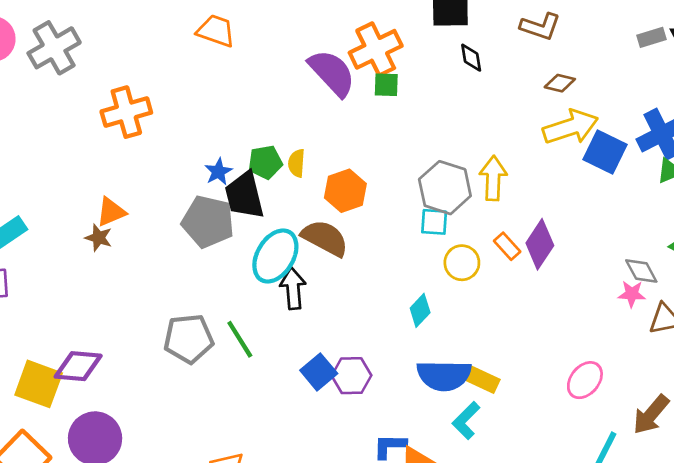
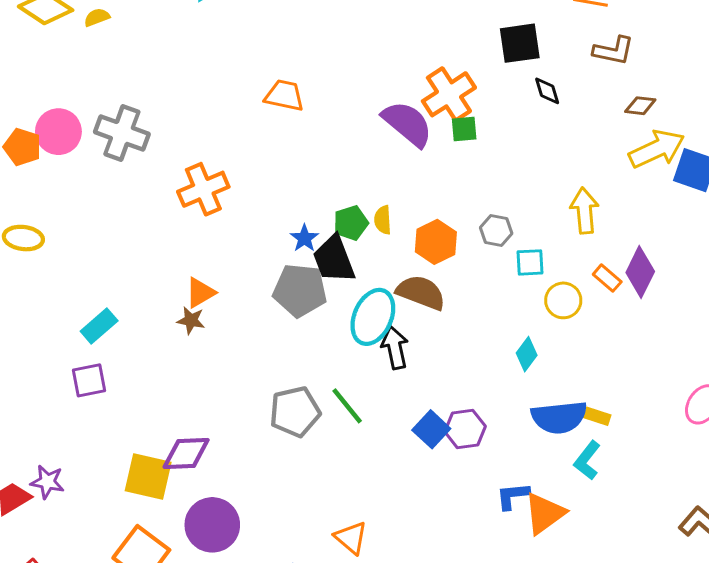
gray cross: (54, 48) -> (122, 133), turned -33
gray hexagon: (445, 188) -> (496, 230), moved, size x0.6
yellow rectangle: (481, 379) -> (597, 416), size x0.7

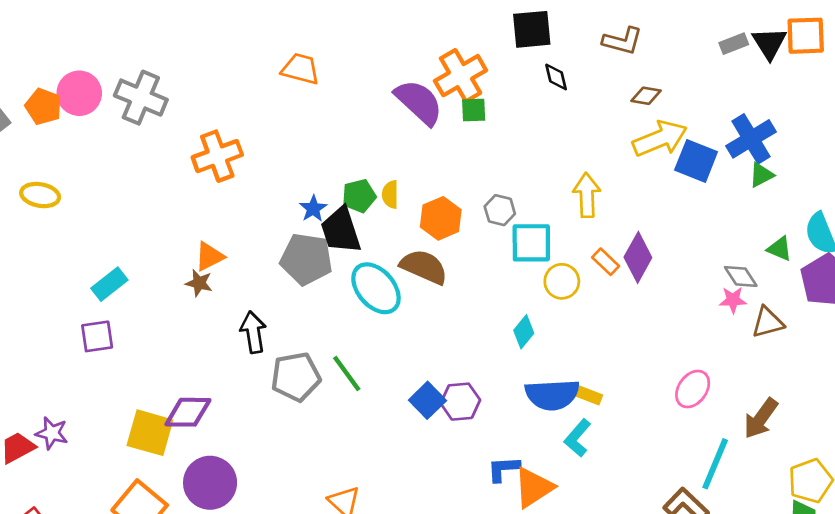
cyan square: (530, 262) -> (531, 243), size x1.5
cyan ellipse: (373, 317) -> (376, 288), turned -68
black arrow: (395, 348) -> (253, 332), moved

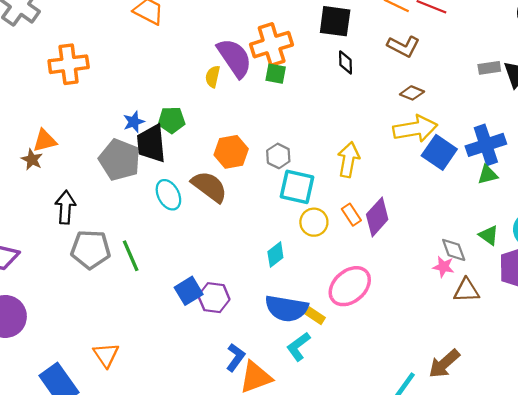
yellow semicircle: (390, 194) -> (213, 77), moved
cyan ellipse: (376, 288) -> (168, 195), size x0.7
pink ellipse: (693, 389) -> (350, 286), moved, size x1.4
blue L-shape: (503, 469) -> (236, 357), turned 116

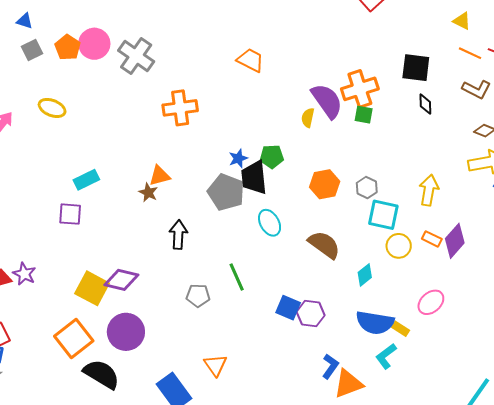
brown semicircle: (209, 187) -> (324, 245), moved
orange rectangle: (351, 215) -> (432, 239), turned -30
gray pentagon: (91, 249) -> (198, 295), moved, size x0.7
pink ellipse: (350, 286) -> (431, 302), size x0.7
blue square: (189, 291) -> (288, 308), turned -35

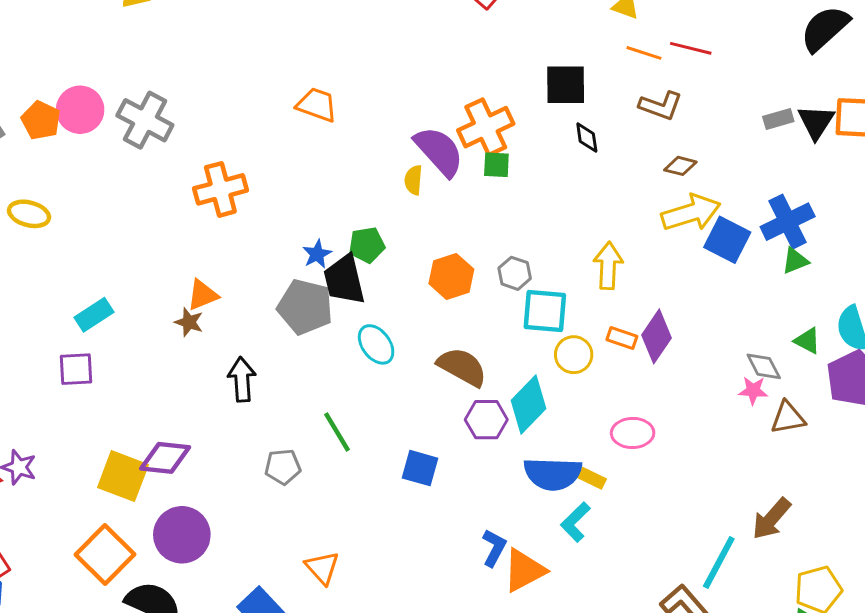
cyan diamond: (365, 275) -> (528, 405), size x1.6
pink ellipse: (431, 302) -> (633, 433), turned 48
purple hexagon: (311, 314) -> (486, 420), moved

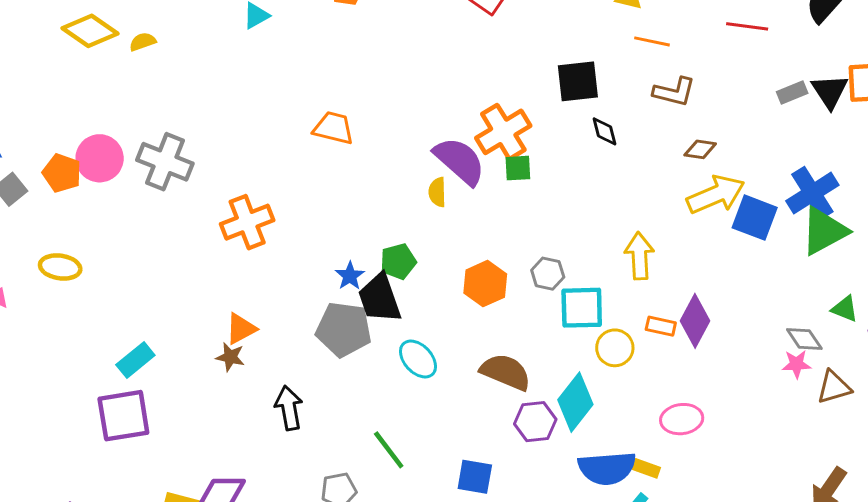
red line: (691, 48) -> (747, 26), moved
green triangle: (795, 261) -> (824, 231), size x1.8
purple square: (76, 369) -> (123, 416), size x1.5

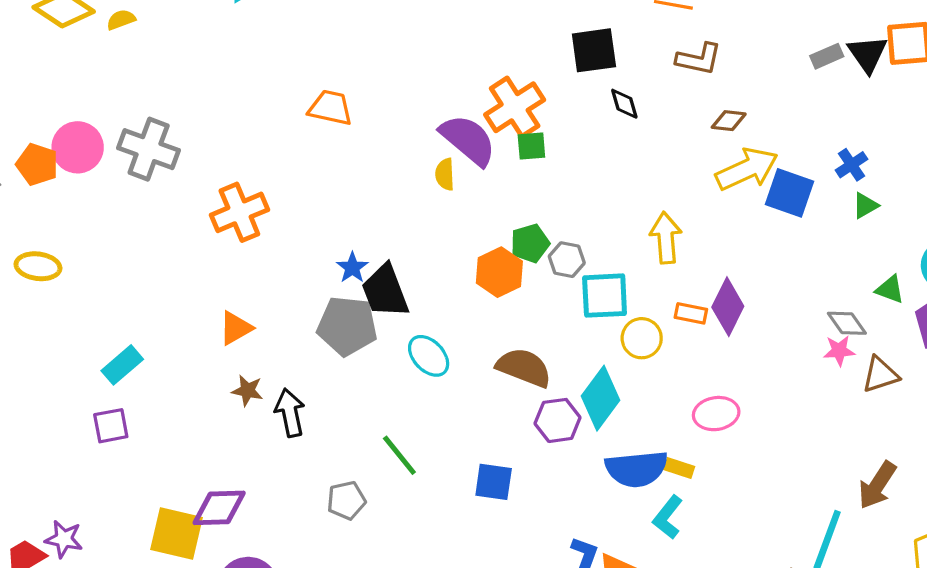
blue cross: (812, 193) -> (851, 165), size x0.6
green triangle: (824, 231) -> (865, 206), size x0.5
green pentagon: (398, 261) -> (530, 243), moved
brown star: (230, 357) -> (247, 391), moved
purple square: (123, 416) -> (111, 426), size x0.6

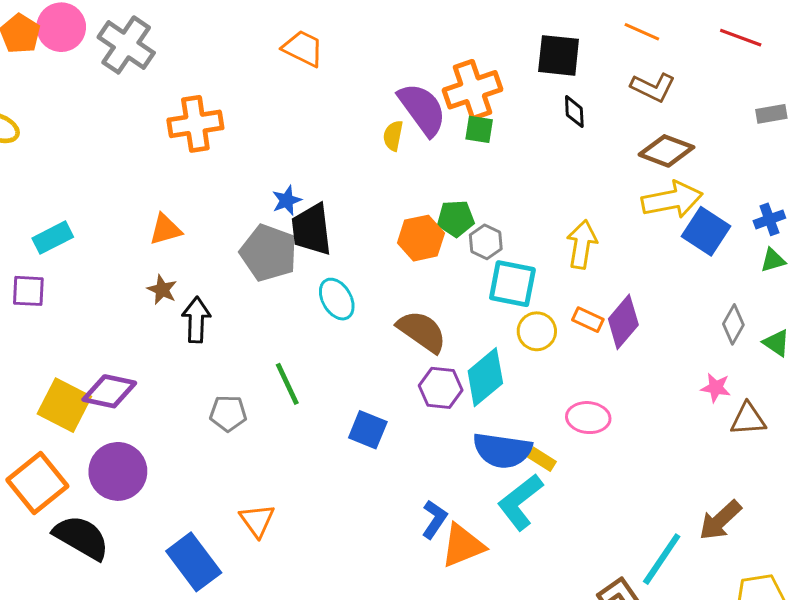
brown diamond: (729, 121) -> (666, 151), size x1.6
gray diamond: (847, 323) -> (733, 324), moved, turned 51
cyan L-shape: (668, 517) -> (520, 502), size x1.4

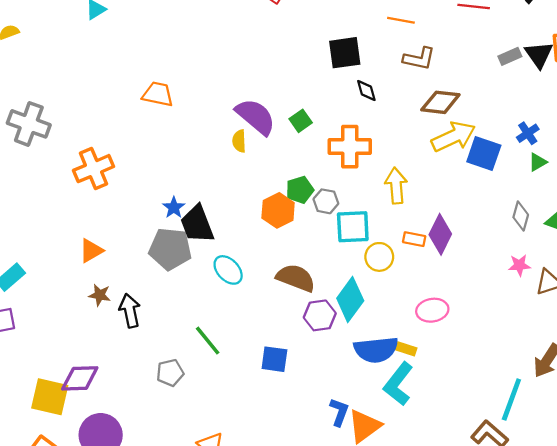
orange cross: (473, 90) -> (350, 147), moved, turned 33
green square: (479, 129) -> (301, 121), turned -30

